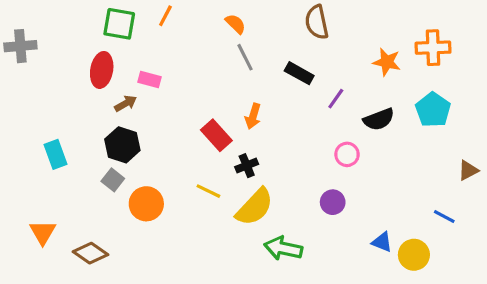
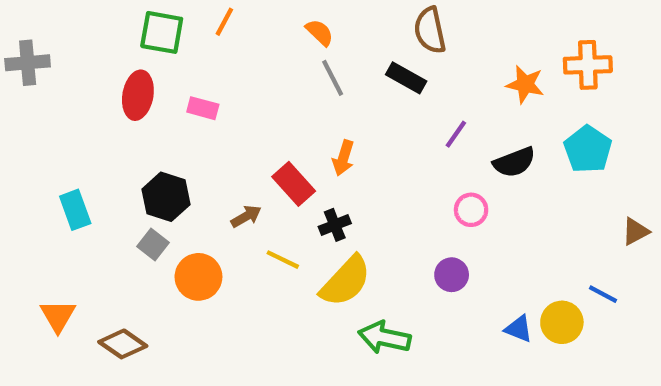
black rectangle: (299, 73) -> (406, 78), moved
brown arrow: (126, 103) -> (246, 216), moved
yellow circle: (414, 255) -> (562, 322), moved

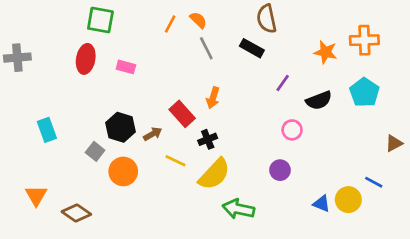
orange line: (224, 22) -> (170, 24), moved
gray cross: (28, 63) -> (17, 58), moved
black hexagon: (166, 197) -> (121, 127), moved

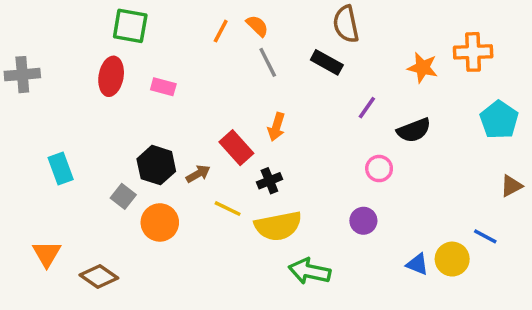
cyan pentagon: (364, 92) -> (499, 120), moved
yellow semicircle: (214, 174) -> (278, 226), turned 36

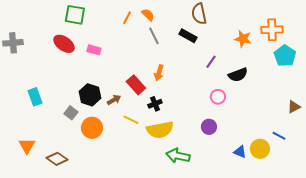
red ellipse: (111, 76) -> (64, 44), turned -65
cyan pentagon: (499, 120) -> (285, 56), moved

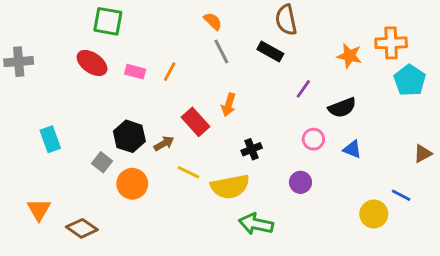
orange line: (127, 18) -> (170, 72), moved
black cross: (155, 104) -> (252, 149), moved
blue triangle: (240, 152) -> (352, 149), moved

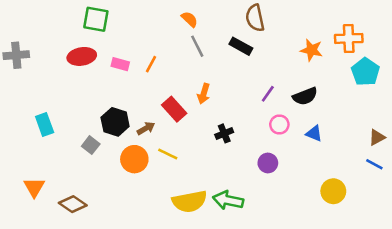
red ellipse: (92, 63) -> (82, 56), turned -44
purple line: (303, 89) -> (268, 94), moved
orange circle: (132, 184) -> (134, 159), moved
yellow semicircle: (230, 187) -> (190, 201), moved
blue line: (401, 195) -> (374, 164), moved

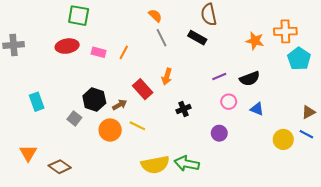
purple line: (268, 94) -> (219, 76), turned 32
yellow circle: (333, 191) -> (283, 139), moved

